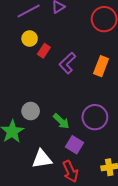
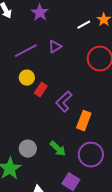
orange rectangle: (101, 66) -> (84, 121), moved
green arrow: (61, 121) -> (58, 149), moved

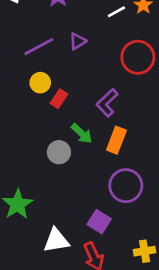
purple L-shape: (64, 102) -> (107, 103), moved
gray circle: (28, 149) -> (59, 152), moved
green arrow: (58, 149) -> (82, 133), moved

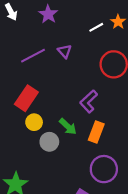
purple triangle: (78, 41) -> (65, 51), turned -40
yellow circle: (40, 83) -> (34, 122), moved
red rectangle: (59, 99) -> (26, 98), moved, size x1.6

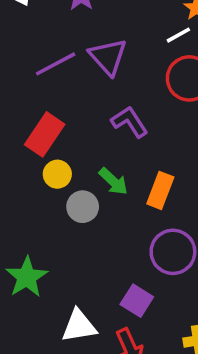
white line: (96, 27) -> (178, 35), moved
purple triangle: (65, 51) -> (108, 57), size x1.6
purple L-shape: (89, 101) -> (130, 122), moved, turned 100

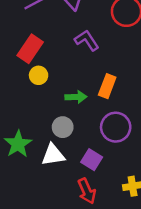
green arrow: (113, 181) -> (76, 97), moved, turned -45
gray circle: (83, 207) -> (63, 127), moved
white triangle: (79, 326) -> (53, 155), moved

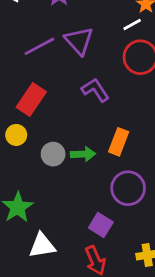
yellow circle: (39, 75) -> (16, 135), moved
gray circle: (63, 127) -> (53, 154), moved
white triangle: (53, 155) -> (42, 246), moved

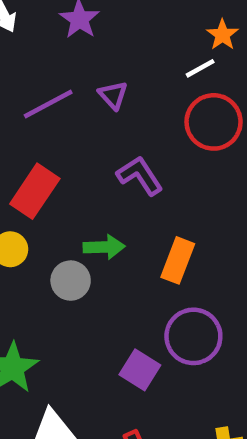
purple triangle: (79, 41) -> (113, 95), size x0.6
green arrow: (83, 154) -> (104, 247), moved
purple square: (101, 225) -> (140, 370), moved

